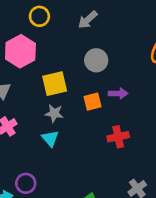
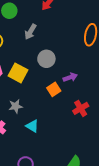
yellow square: (55, 84) -> (18, 73), moved, turned -30
gray star: (54, 113) -> (16, 106), moved

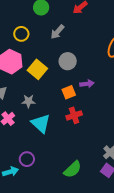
red cross: (81, 108) -> (74, 115), moved
cyan triangle: (32, 126) -> (41, 123), size x1.5

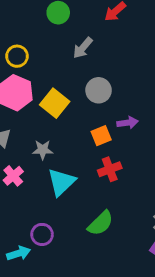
yellow circle: (21, 34) -> (17, 56), moved
cyan triangle: (41, 123) -> (61, 182), turned 35
green semicircle: (73, 169) -> (101, 223), moved

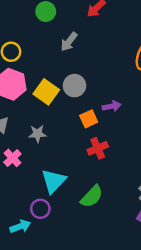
gray circle: (99, 90) -> (75, 86), moved
cyan triangle: (61, 182) -> (54, 181), moved

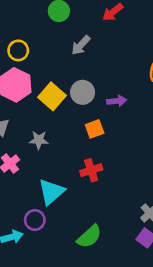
purple arrow: (112, 106) -> (117, 101), moved
red cross: (98, 148) -> (91, 170), moved
green semicircle: (92, 196) -> (89, 237), moved

